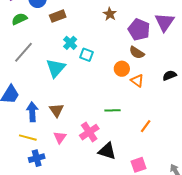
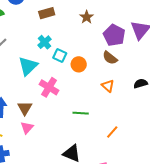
brown rectangle: (58, 16) -> (47, 13), moved
orange circle: (122, 69) -> (79, 64), moved
pink cross: (89, 132) -> (49, 87), moved, turned -30
pink triangle: (60, 137) -> (27, 128), moved

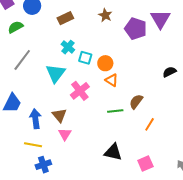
brown semicircle: (110, 58) -> (136, 102), moved, turned 98
orange triangle: (108, 86) -> (112, 80), moved
pink cross: (49, 87) -> (80, 91), turned 30

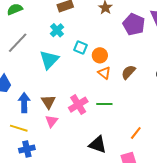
cyan cross: (68, 47) -> (57, 30), moved
pink cross: (80, 91) -> (78, 105), moved
brown semicircle: (136, 102) -> (128, 72), moved
orange line: (150, 124) -> (136, 133), moved

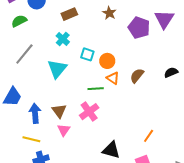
green line: (104, 104) -> (96, 89), moved

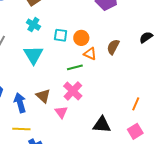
pink triangle: (64, 130) -> (61, 112), moved

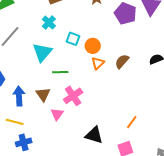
orange triangle: (90, 54) -> (98, 63), turned 40
green line: (75, 67) -> (60, 72), moved

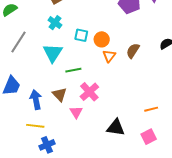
orange line: (132, 122) -> (151, 109), turned 48

